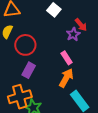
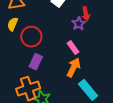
red arrow: (81, 25) -> (86, 14), turned 32

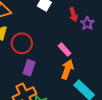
purple star: (79, 24) -> (87, 23), moved

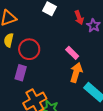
purple rectangle: (29, 68) -> (21, 73), moved

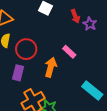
orange arrow: (76, 73) -> (51, 67), moved

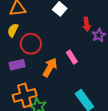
purple rectangle: (18, 73) -> (17, 65), turned 49

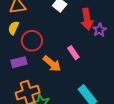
red arrow: (87, 24) -> (87, 19), size x1.5
orange arrow: (50, 67) -> (52, 64), turned 102

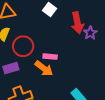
pink rectangle: (73, 53) -> (50, 57), moved, turned -48

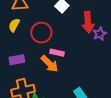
red circle: (23, 46) -> (41, 33), moved

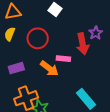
red arrow: (88, 22) -> (83, 44), moved
pink rectangle: (57, 53) -> (63, 59), moved

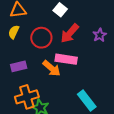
red arrow: (83, 44) -> (70, 33), moved, turned 50
pink rectangle: (63, 59) -> (66, 59), size x1.5

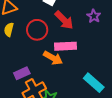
red arrow: (70, 33) -> (64, 20), turned -75
purple rectangle: (19, 66) -> (22, 73), moved

